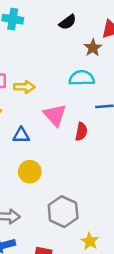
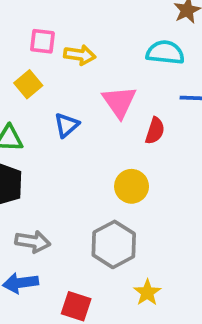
blue triangle: (21, 135) -> (66, 125), turned -48
yellow circle: (30, 172) -> (132, 186), moved

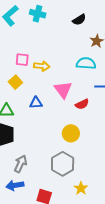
blue triangle: (66, 125) -> (36, 103), turned 40
red semicircle: (155, 131) -> (82, 104), turned 48
gray arrow: (33, 242) -> (20, 164), turned -72

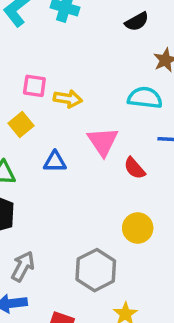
red semicircle: (82, 104) -> (135, 168), turned 72
yellow circle: (71, 133) -> (138, 228), moved

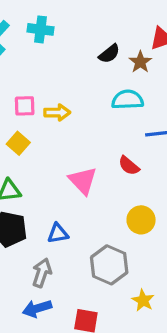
black semicircle: (137, 22) -> (109, 54), moved
pink triangle: (103, 142) -> (83, 181), moved
blue triangle: (55, 162) -> (58, 233), moved

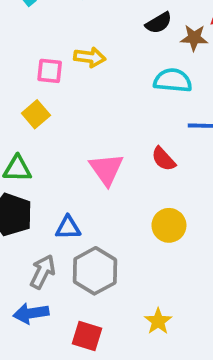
brown star: (140, 62) -> (194, 38), turned 30
yellow arrow: (57, 113) -> (90, 57), moved
gray hexagon: (109, 265) -> (95, 271), moved

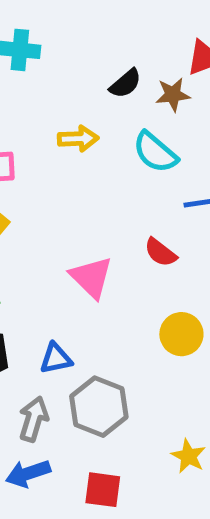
yellow arrow: (90, 57) -> (78, 139), moved
cyan semicircle: (173, 80) -> (155, 152), turned -135

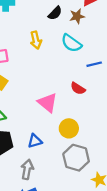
yellow arrow: (78, 139) -> (36, 40), turned 84
yellow circle: (181, 334) -> (69, 128), moved
gray hexagon: (99, 407) -> (76, 158), moved

